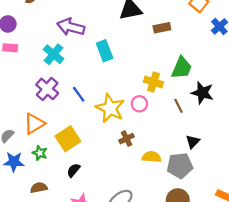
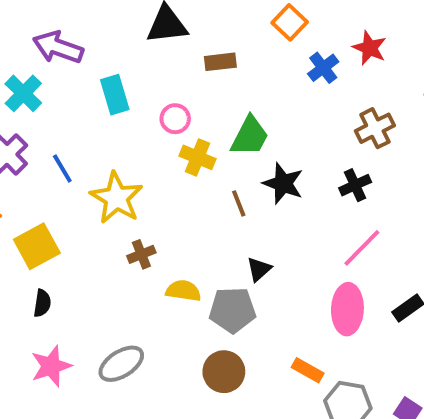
pink circle: (139, 104) -> (175, 119), moved
black semicircle: (73, 170) -> (42, 303), turned 144

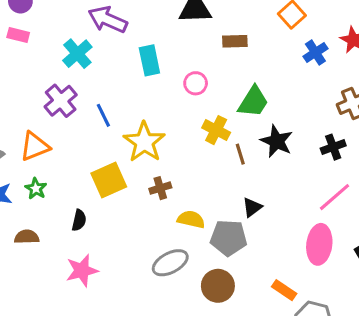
yellow cross: (198, 157) -> (216, 130), moved
yellow square: (37, 246) -> (109, 180), moved
gray ellipse: (121, 364) -> (170, 263), moved

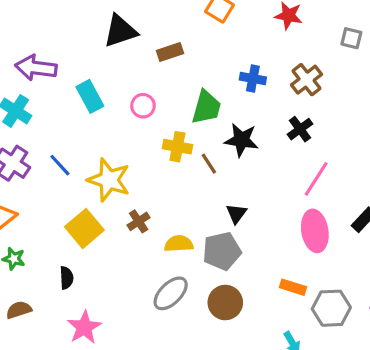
blue cross: (315, 53) -> (253, 79), moved, turned -30

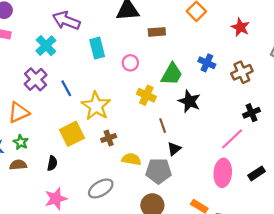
black cross: (300, 129) -> (251, 113), moved
brown line: (209, 164) -> (163, 126), moved
gray ellipse: (171, 293) -> (101, 188), moved
brown semicircle: (19, 310) -> (18, 165), moved

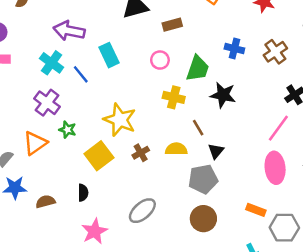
pink circle: (130, 63) -> (160, 60), moved
blue line: (66, 88) -> (81, 74), moved
green star: (21, 142) -> (67, 130), moved
yellow semicircle: (131, 159) -> (176, 149), moved

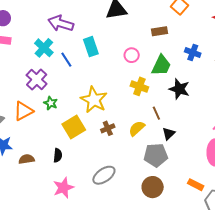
brown rectangle: (172, 25) -> (160, 31), moved
yellow semicircle: (176, 149) -> (137, 128), turned -48

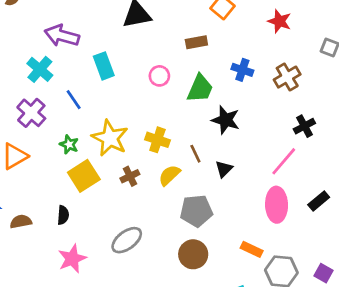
blue line: (66, 60) -> (74, 100), moved
yellow cross: (139, 86) -> (157, 140), moved
green star: (51, 103) -> (69, 144), moved
black triangle: (169, 134) -> (224, 169), moved

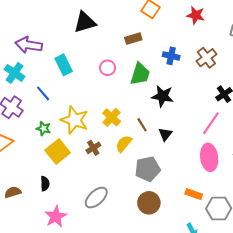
yellow cross: (157, 140) -> (112, 117), turned 30

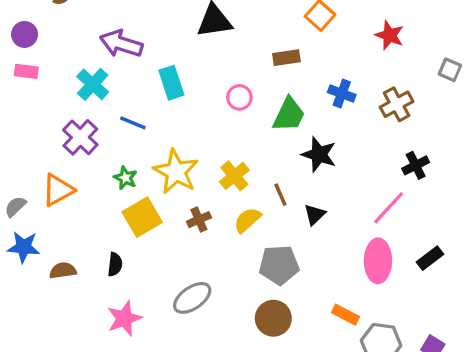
blue line: (43, 93) -> (133, 123), turned -35

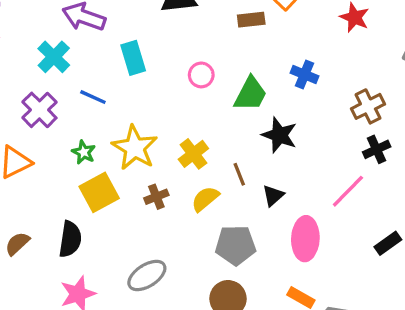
brown rectangle: (286, 58) -> (251, 20), moved
brown cross: (397, 104) -> (368, 106), moved
pink ellipse: (378, 261) -> (305, 239), moved
black semicircle: (115, 264) -> (70, 239), size x1.5
brown semicircle: (63, 271) -> (17, 244), turned -36

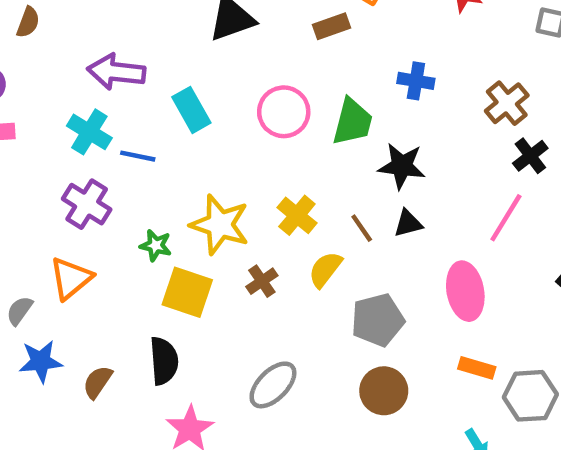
pink circle: (201, 75) -> (284, 112), size x1.5
blue line: (93, 97) -> (138, 156), moved
yellow square: (99, 192) -> (187, 292), turned -30
black triangle: (273, 196) -> (408, 223), moved, turned 40

